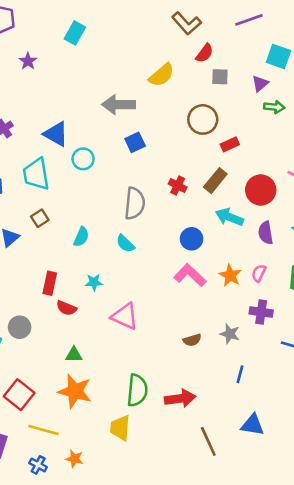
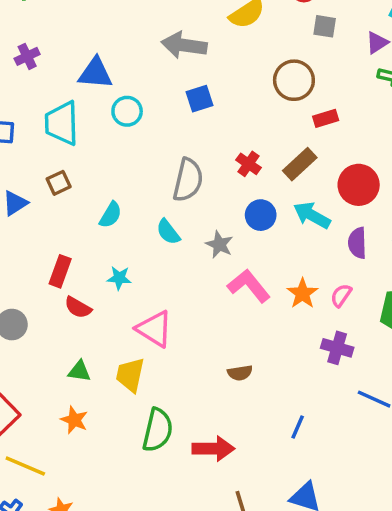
blue triangle: (56, 134) -> (95, 73), turned -32
blue circle: (192, 239) -> (261, 215), moved
gray star: (230, 334) -> (219, 245), moved
orange star: (75, 391) -> (74, 420), size x0.6
yellow trapezoid: (120, 428) -> (130, 375), moved

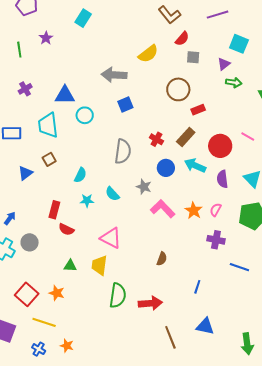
cyan semicircle: (168, 232) -> (112, 194), moved
cyan star: (119, 278) -> (87, 201), moved
brown semicircle: (240, 373) -> (162, 259), turned -56
orange star: (74, 420) -> (57, 293), moved

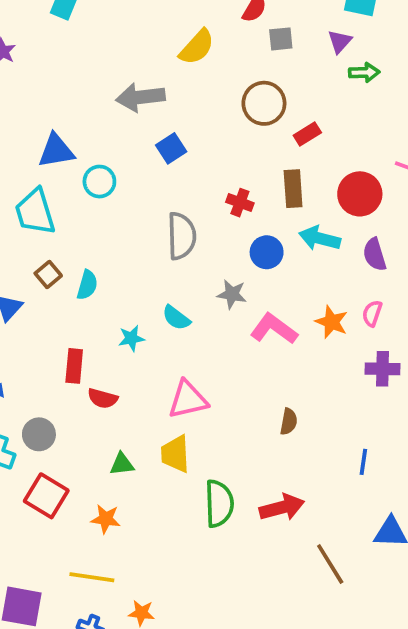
brown rectangle: (186, 137) -> (293, 189), turned -36
cyan semicircle: (80, 175) -> (87, 285), moved
pink triangle: (111, 238) -> (188, 400), turned -30
red square: (27, 294) -> (46, 496), moved

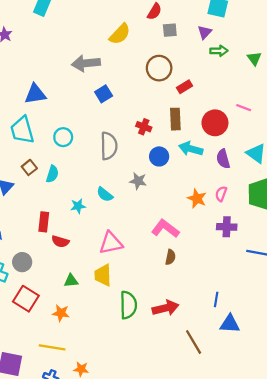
cyan circle: (99, 182) -> (63, 137), moved
pink L-shape: (274, 329) -> (165, 229), moved
blue line: (363, 462) -> (216, 299), moved

